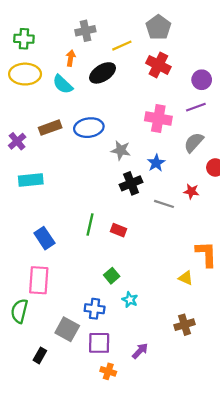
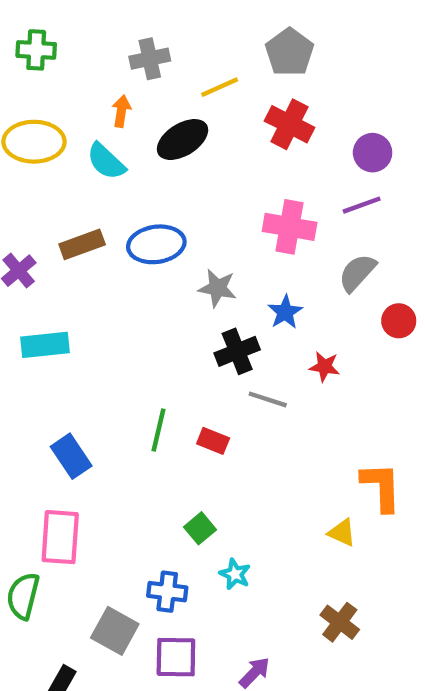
green cross: (24, 39) -> (36, 50), moved
red star: (191, 191) -> (324, 367), moved
gray line: (164, 204) -> (268, 399), moved
brown cross: (185, 325) -> (340, 622), turned -36

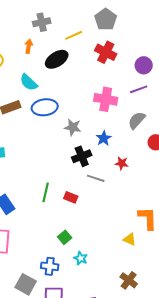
cyan semicircle: (106, 161) -> (29, 82), moved

